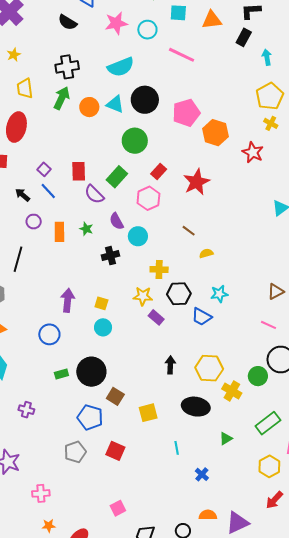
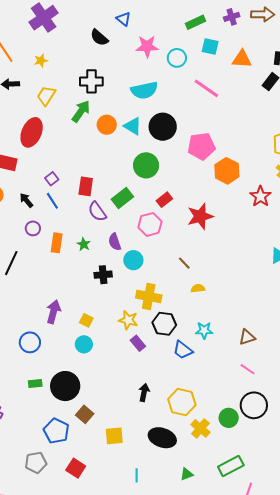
yellow trapezoid: (25, 88) -> (46, 96), turned 30
yellow cross: (159, 269) -> (149, 296), size x1.4
brown triangle: (276, 292) -> (247, 337), moved

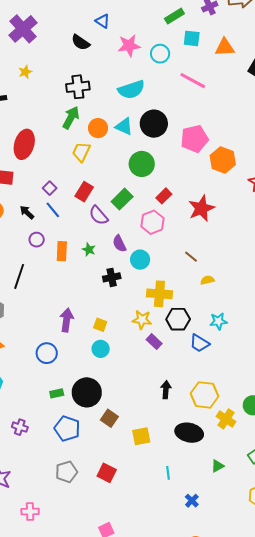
yellow trapezoid: (46, 96) -> (81, 152), moved
red rectangle: (86, 186) -> (84, 192), turned 30
blue pentagon: (56, 431) -> (67, 428), moved

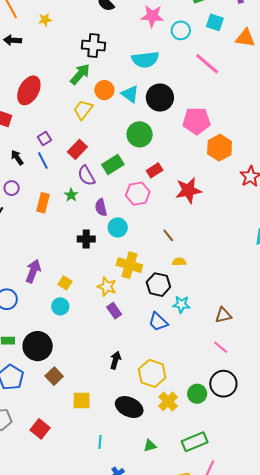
purple circle: (37, 240) -> (12, 188), moved
green star: (89, 250) -> (71, 195), moved
black hexagon: (178, 319) -> (158, 285), moved

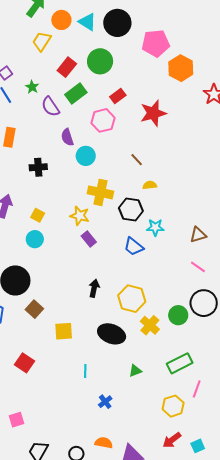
red rectangle: (77, 149) -> (67, 67), moved
green star: (71, 195) -> (32, 87), moved
black cross: (86, 239) -> (38, 167), moved

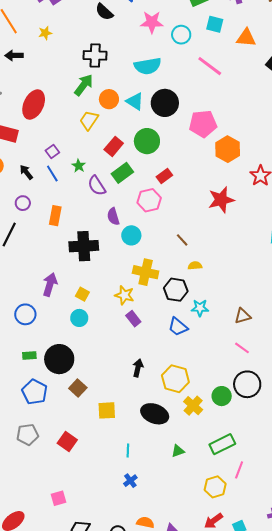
red star: (153, 113) -> (221, 200), moved
black cross: (38, 167) -> (84, 246), size x1.6
blue cross: (105, 402) -> (130, 481), moved

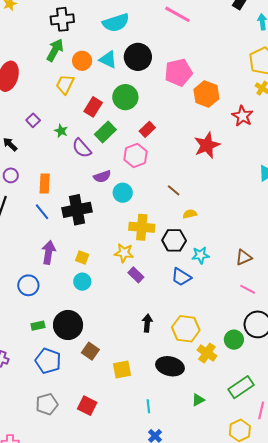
blue line: (52, 173) -> (42, 212), moved
purple semicircle: (113, 217) -> (102, 176), turned -84

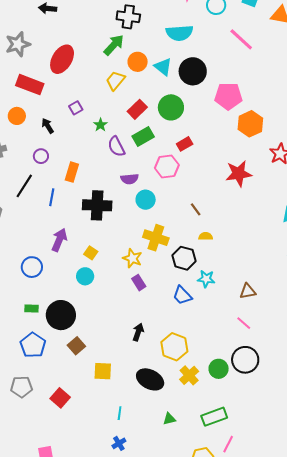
blue line: (42, 212) -> (52, 197), moved, turned 36

